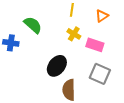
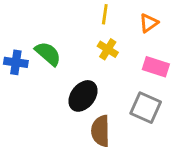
green semicircle: (33, 25) -> (48, 54), moved
pink rectangle: (95, 45) -> (156, 67), moved

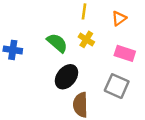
green semicircle: (48, 54) -> (57, 43), moved

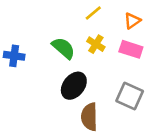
yellow line: (84, 11) -> (93, 13), turned 42
pink rectangle: (125, 53) -> (131, 49), moved

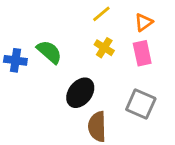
green semicircle: (63, 48) -> (49, 52), moved
pink rectangle: (131, 49) -> (142, 53), turned 60

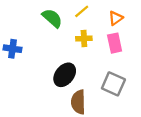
yellow cross: (104, 48) -> (84, 39), turned -35
green semicircle: (49, 52) -> (52, 18), moved

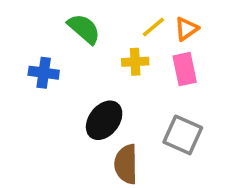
yellow line: (82, 11) -> (153, 27), moved
blue cross: (12, 49) -> (44, 73), moved

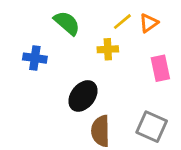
pink rectangle: (185, 69) -> (160, 68), moved
gray square: (183, 135) -> (152, 127), moved

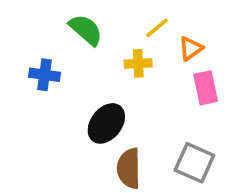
orange triangle: (149, 23) -> (191, 48), moved

